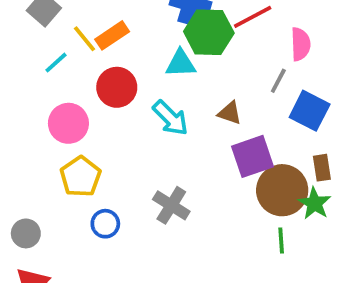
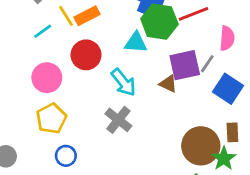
purple square: (252, 156) -> (185, 65), moved
gray cross: (171, 205) -> (118, 120), moved

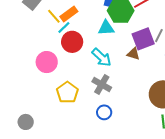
cyan line: (43, 31) -> (64, 27), moved
yellow pentagon: (51, 119) -> (67, 92), moved
blue circle: (66, 156) -> (104, 112), moved

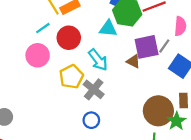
cyan line: (64, 27) -> (43, 28), moved
yellow pentagon: (67, 92) -> (71, 77), moved

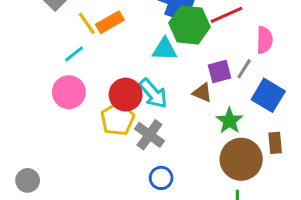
red circle: (69, 38) -> (126, 95), moved
purple square: (147, 47) -> (219, 71), size x0.7
blue circle: (91, 120) -> (161, 178), moved
green star: (176, 121) -> (229, 121), moved

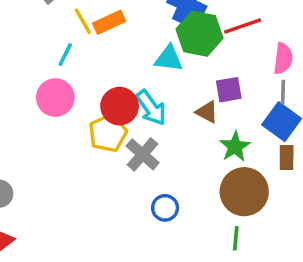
cyan line: (74, 54) -> (65, 55), turned -30
gray line: (244, 69) -> (283, 92), moved, turned -35
brown rectangle: (275, 143) -> (287, 157), moved
blue circle: (161, 178) -> (165, 208), moved

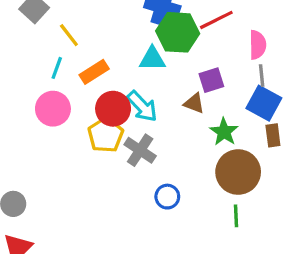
orange rectangle: (109, 22) -> (94, 72), moved

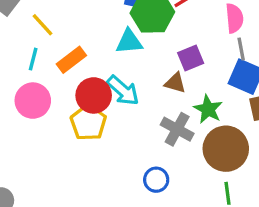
gray cross: (140, 150) -> (177, 129), moved

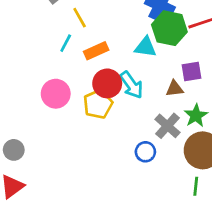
brown triangle: (175, 83) -> (175, 89), turned -36
pink circle: (33, 101) -> (56, 94), moved
blue circle: (156, 180) -> (145, 152), moved

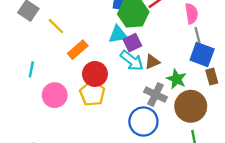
cyan line: (66, 43) -> (31, 69), moved
purple square: (192, 72) -> (132, 43), moved
cyan arrow: (131, 85) -> (132, 61), moved
blue circle: (145, 152) -> (143, 121), size x1.6

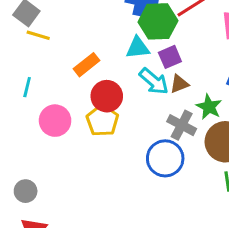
yellow line: (56, 26) -> (38, 35), moved, turned -30
purple square: (132, 43) -> (170, 57), moved

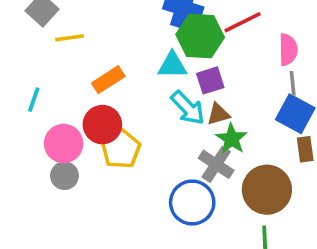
yellow line: (38, 35) -> (70, 38), moved, turned -30
red circle: (107, 96) -> (102, 125), moved
green star: (209, 107) -> (232, 139), moved
gray circle: (26, 191) -> (64, 176), moved

